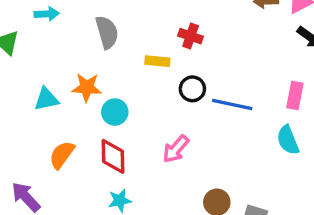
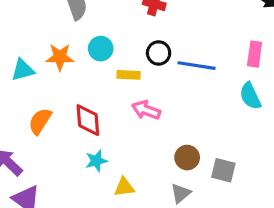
yellow rectangle: (157, 61) -> (129, 75), moved
cyan circle: (115, 112) -> (101, 49), moved
pink arrow: (176, 149) -> (146, 110), turned 72

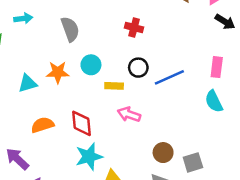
blue line: (196, 66) -> (169, 77), turned -32
orange semicircle: (40, 121) -> (42, 125), turned 40
cyan star: (96, 161) -> (89, 157), size x1.5
gray square: (223, 170) -> (193, 162), turned -30

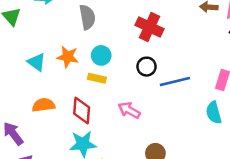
red cross: (134, 28) -> (150, 27), size x1.5
cyan triangle: (28, 83) -> (36, 62), turned 42
yellow rectangle: (114, 86) -> (97, 78), moved

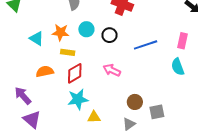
black circle: (147, 67) -> (110, 35), moved
yellow rectangle: (97, 78) -> (68, 52), moved
red diamond: (82, 110) -> (75, 73), turned 60

